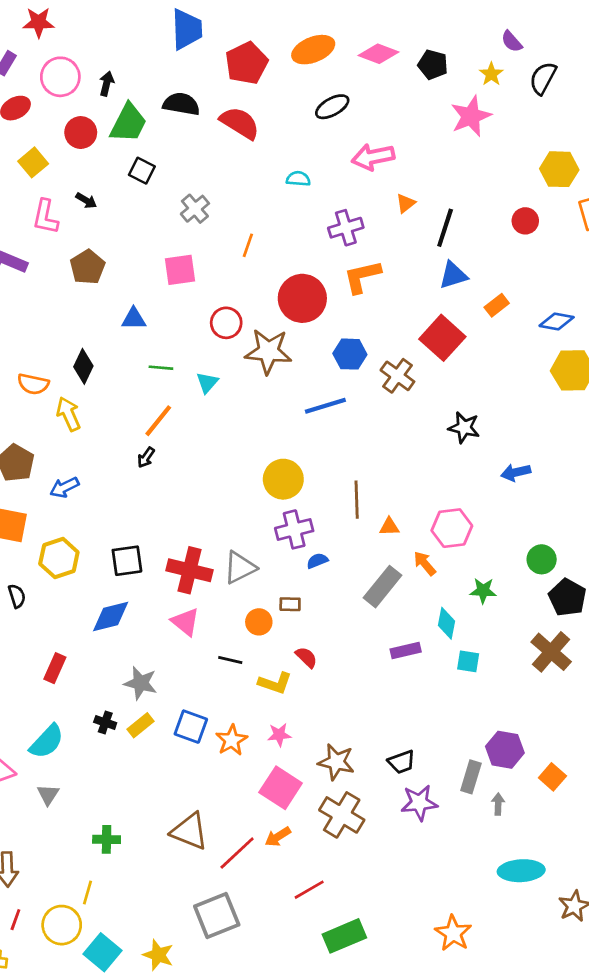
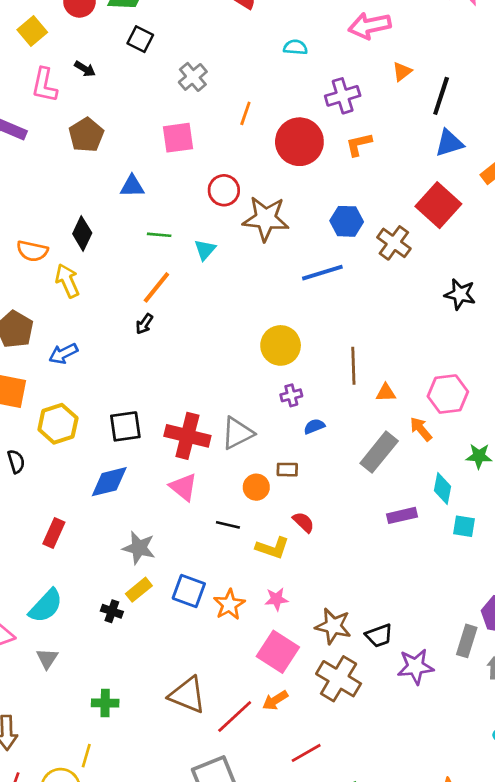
orange L-shape: (362, 277) -> (359, 144), size x0.7
red circle: (302, 298) -> (299, 142), moved
purple cross: (294, 529) -> (291, 395), size x0.6
black cross: (105, 722) -> (112, 611), moved
black trapezoid: (402, 762) -> (379, 636), moved

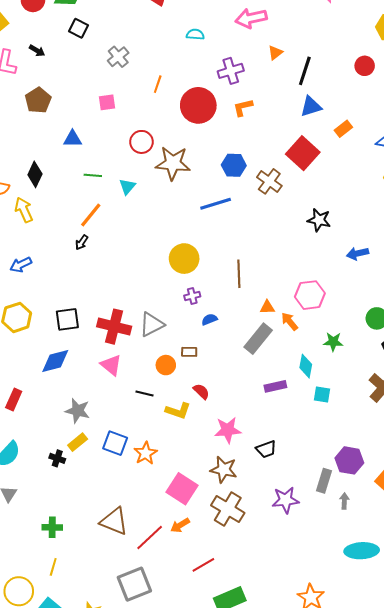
pink square: (178, 138) -> (107, 102), size x0.7
orange triangle: (386, 393) -> (267, 307), moved
pink star: (276, 599) -> (228, 430), moved, size x1.5
black trapezoid: (379, 636) -> (266, 449), moved
yellow line: (86, 756) -> (53, 567), moved

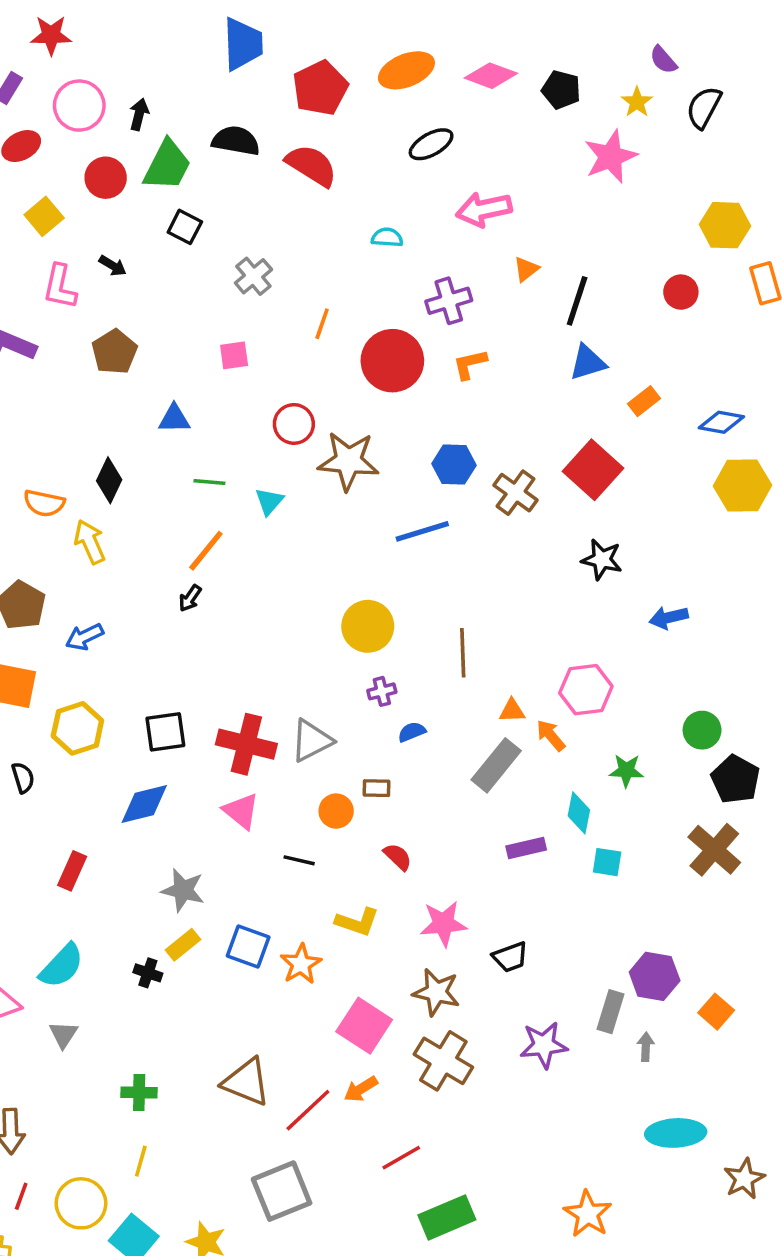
red square: (303, 153) -> (593, 470), moved
yellow L-shape: (178, 411) -> (357, 922), moved

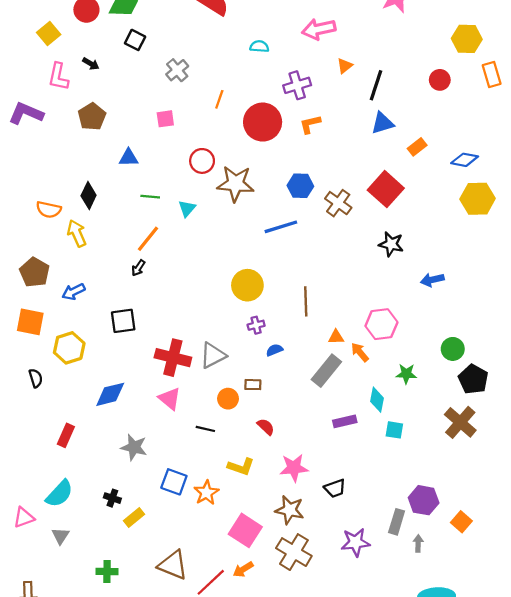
black square: (165, 732) -> (123, 321), moved
yellow rectangle: (183, 945) -> (134, 517), moved

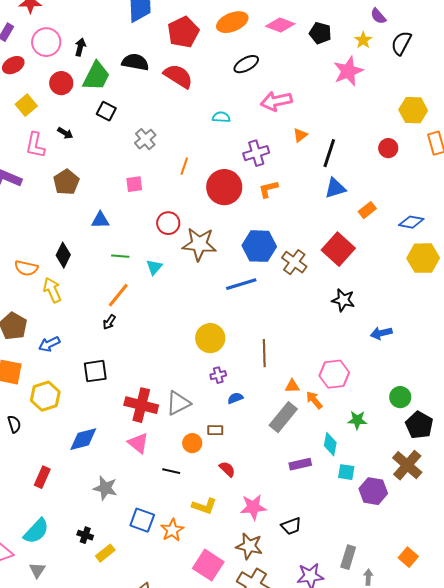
blue hexagon: (300, 186) -> (259, 246), size x1.4
purple hexagon: (424, 500) -> (373, 491), moved

